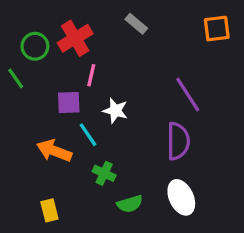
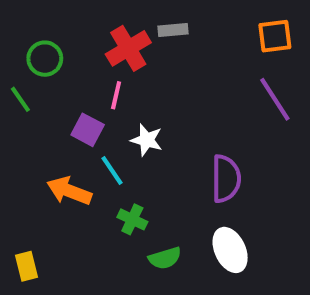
gray rectangle: (136, 24) -> (173, 30), turned -45
red cross: (75, 38) -> (128, 48), moved
purple line: (188, 95) -> (275, 99), moved
purple square: (69, 103) -> (88, 130), turned 30
yellow rectangle: (49, 210) -> (26, 266), moved

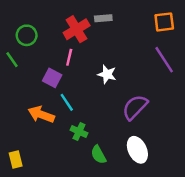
white star: (147, 140) -> (107, 74), moved
purple semicircle: (226, 179) -> (135, 107), turned -136
green semicircle: (165, 258) -> (98, 155), turned 78

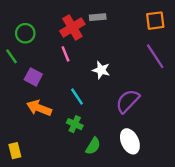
pink line: (69, 57) -> (65, 54), turned -35
purple square: (52, 78) -> (33, 77), moved
cyan line: (67, 102) -> (77, 97), moved
green semicircle: (98, 155) -> (93, 146), turned -120

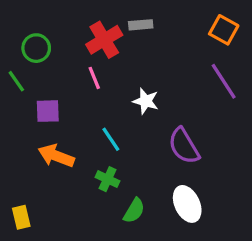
orange square: (155, 21) -> (224, 30), turned 36
purple square: (33, 77) -> (48, 111), turned -30
purple semicircle: (128, 101) -> (184, 146), turned -75

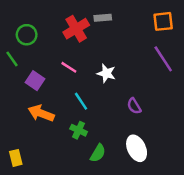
orange square: (224, 30) -> (163, 21), turned -35
pink line: (94, 78) -> (69, 67), moved, turned -35
purple square: (48, 111) -> (35, 81), turned 36
purple semicircle: (184, 146) -> (134, 106), size x0.6

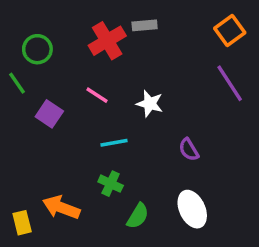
orange square: (163, 21) -> (230, 30), turned -30
cyan line: (81, 101) -> (114, 143), turned -66
orange arrow: (41, 113) -> (61, 207), moved

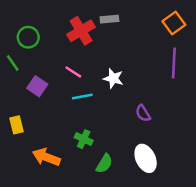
purple line: (230, 83) -> (174, 63), turned 36
cyan line: (114, 143) -> (82, 96), moved
yellow rectangle: (22, 223) -> (17, 125), moved

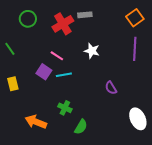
green circle: (28, 37) -> (28, 19), moved
white star: (113, 78) -> (92, 51), moved
purple square: (37, 86) -> (44, 72), moved
yellow rectangle: (17, 125) -> (13, 84), moved
white ellipse: (146, 158) -> (138, 119), moved

